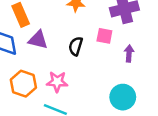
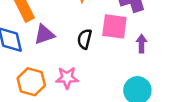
pink square: (104, 36) -> (114, 26), size x1.5
purple triangle: (38, 40) -> (44, 34), turned -30

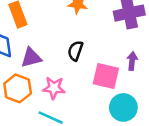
pink square: (114, 26) -> (106, 76), moved
purple triangle: (44, 34) -> (31, 58), moved

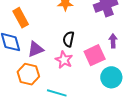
pink square: (106, 76) -> (95, 55), turned -30
pink star: (54, 88) -> (64, 60), moved, turned 30

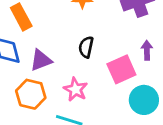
pink star: (64, 60) -> (76, 89), moved

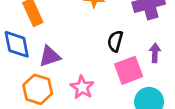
black semicircle: (86, 47) -> (115, 41), moved

